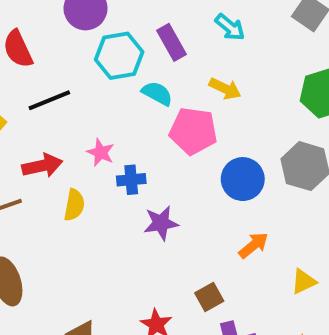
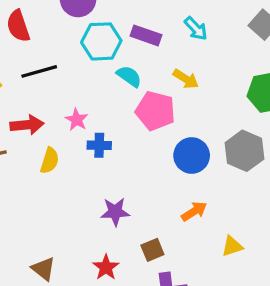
purple rectangle: (172, 42) -> (146, 35), turned -48
purple star: (161, 223) -> (115, 212), moved

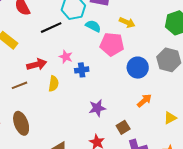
black line: (39, 71) -> (51, 28), moved

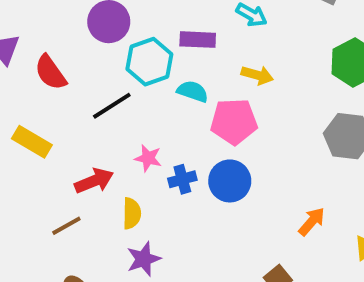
blue circle: (138, 68) -> (230, 181), moved
purple star: (97, 108) -> (144, 259), moved

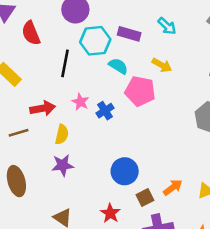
black line: (112, 106) -> (65, 63), turned -60
blue cross: (182, 179) -> (105, 111), moved, turned -30
blue circle: (230, 181) -> (125, 171), moved
orange arrow: (312, 221) -> (173, 187), moved

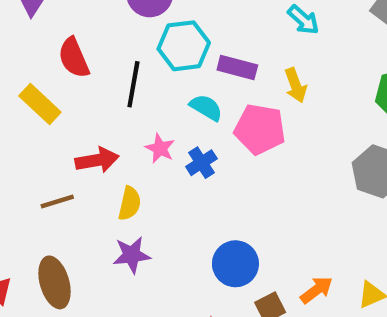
red semicircle: (31, 33) -> (74, 58), moved
purple rectangle: (129, 34) -> (237, 67), moved
yellow arrow: (162, 65) -> (296, 85), turned 42
cyan semicircle: (118, 66) -> (206, 108), moved

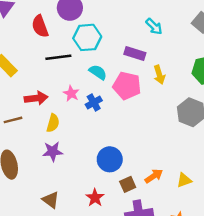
red semicircle: (74, 58) -> (40, 26), moved
purple rectangle: (237, 67) -> (135, 53), moved
black line: (133, 84) -> (58, 57), turned 70
yellow arrow: (296, 85) -> (159, 75), moved

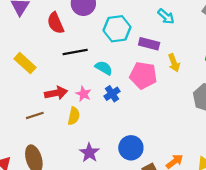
cyan hexagon: (87, 37) -> (117, 29), moved
cyan semicircle: (98, 72) -> (104, 68), moved
pink star: (71, 93) -> (83, 94), moved
purple star: (53, 152) -> (89, 153), moved, turned -30

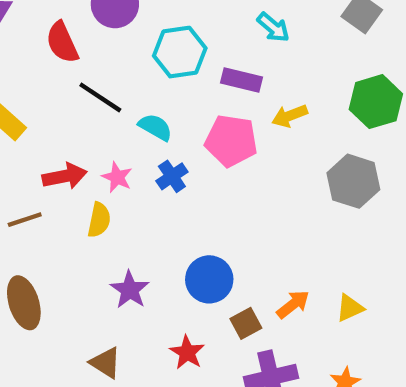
black line: (75, 52) -> (100, 97), turned 45
yellow arrow: (174, 63) -> (290, 116), turned 90

